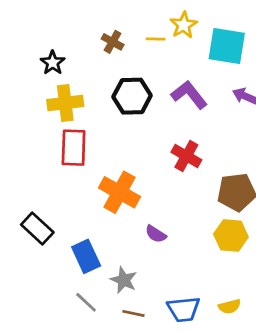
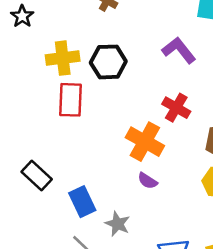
black star: (53, 63) -> (22, 16), moved
black hexagon: (132, 96) -> (108, 62), moved
orange cross: (120, 192) -> (145, 142), moved

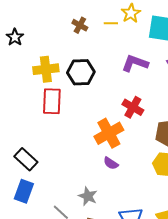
purple L-shape: (179, 50) -> (135, 63), turned -32
orange cross: (145, 142) -> (109, 133), turned 32
blue rectangle: (82, 202) -> (24, 191), moved, turned 45

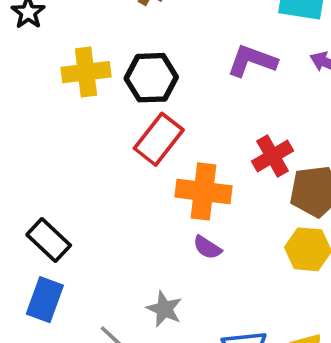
red rectangle: (52, 101) -> (159, 139), moved, turned 36
red cross: (133, 107) -> (273, 156), moved, turned 30
orange cross: (109, 133) -> (203, 191), turned 36

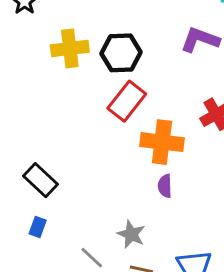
purple semicircle: (207, 247) -> (165, 186), turned 55
blue rectangle: (45, 300) -> (38, 227), size x0.6

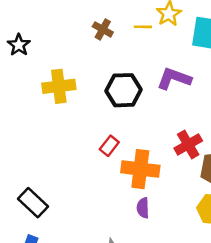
black hexagon: (121, 53) -> (124, 90), moved
red rectangle: (127, 101) -> (109, 146), moved, size x0.6

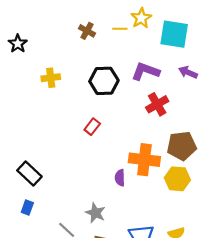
yellow cross: (59, 86) -> (51, 78), size x0.7
red cross: (188, 144) -> (157, 104), moved
orange cross: (140, 169) -> (144, 160), moved

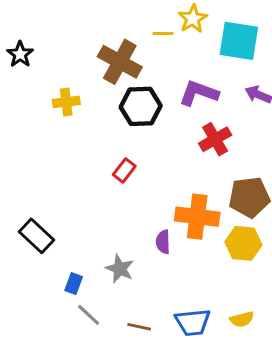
brown cross: (87, 31) -> (120, 62), moved, size x1.8
blue rectangle: (27, 208) -> (74, 284), moved
gray star: (95, 213) -> (120, 269), moved

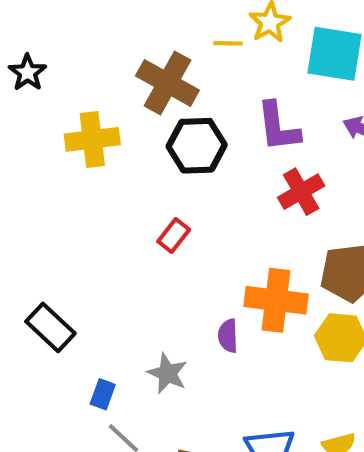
purple L-shape: (199, 93) -> (278, 127), turned -117
yellow cross: (66, 102) -> (92, 139), size x1.4

